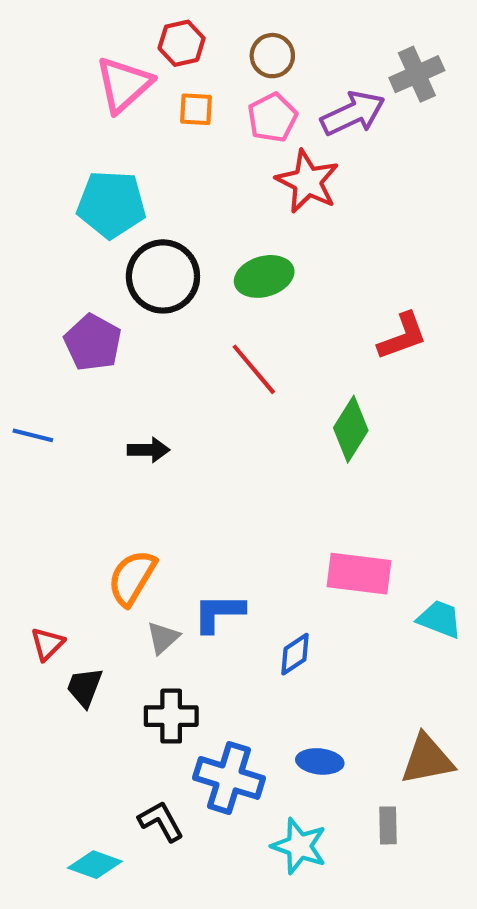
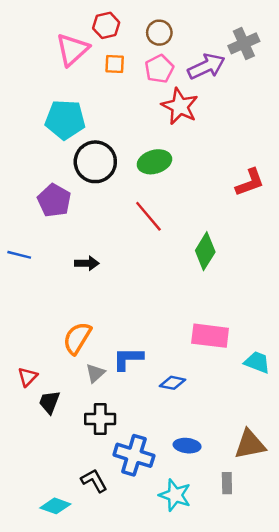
red L-shape: (402, 336) -> (250, 182), moved
blue diamond: (295, 654) -> (173, 383), turned 45

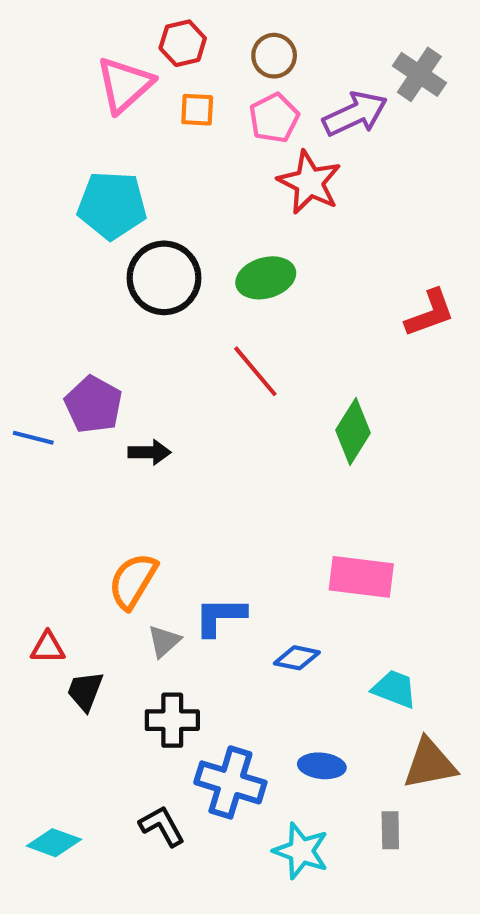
gray cross: (244, 43) -> (419, 74), turned -32
purple pentagon: (54, 200) -> (93, 405), moved
cyan trapezoid: (257, 362) -> (394, 689), moved
red triangle: (28, 377) -> (48, 647), turned 45
cyan diamond: (55, 506) -> (54, 843), moved

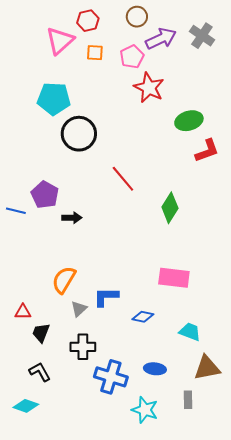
brown circle: (274, 56) -> (137, 17), moved
purple arrow: (355, 114) -> (161, 39), moved
green ellipse: (266, 278) -> (189, 121), moved
black L-shape: (162, 826) -> (40, 372), moved

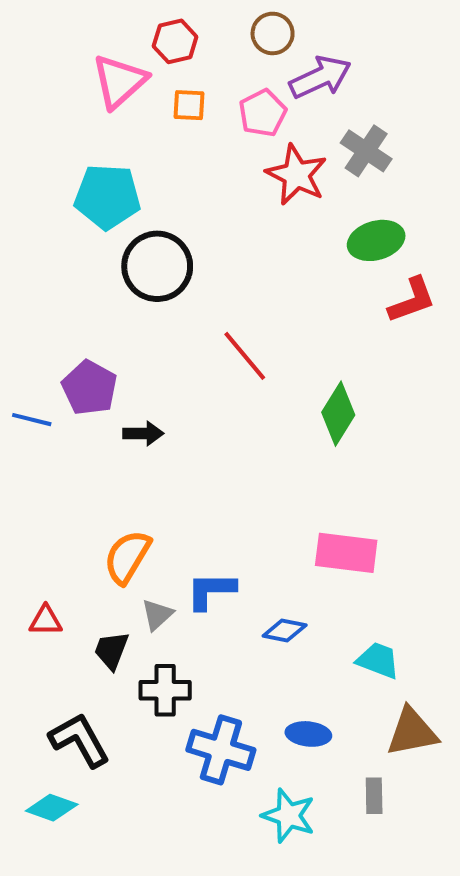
gray cross: (202, 36) -> (366, 151), moved
black trapezoid: (41, 333) -> (111, 650), moved
black L-shape: (40, 372) -> (80, 740), size x1.4

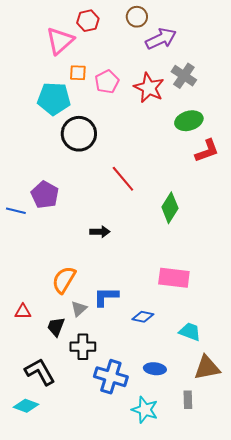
orange square: (189, 105) -> (78, 73), moved
pink pentagon: (263, 113) -> (107, 82), moved
black arrow: (143, 433) -> (100, 232), moved

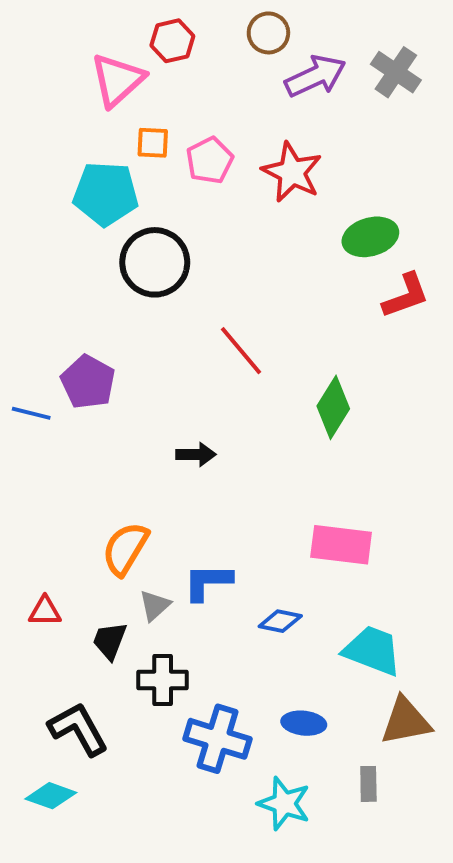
gray cross: (184, 76) -> (396, 72), moved
cyan trapezoid: (190, 332) -> (372, 651), size x1.4

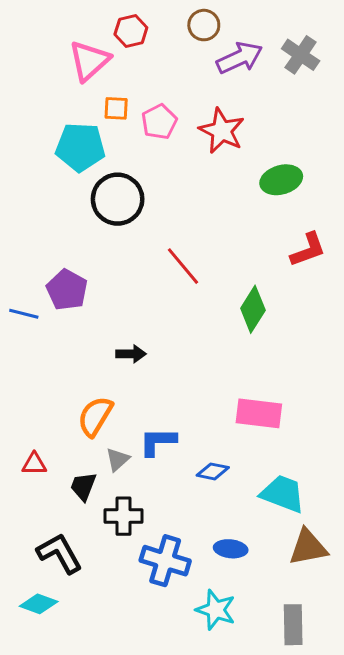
red L-shape: (406, 296) -> (308, 250), moved
black arrow: (196, 454) -> (131, 354), moved
gray rectangle: (368, 784) -> (293, 625), moved, size x1.5

